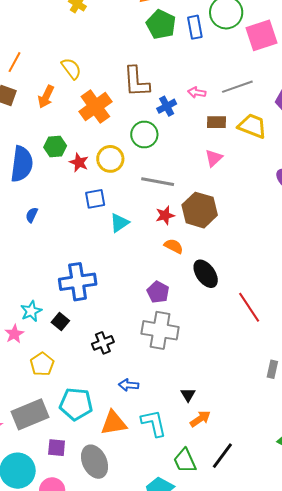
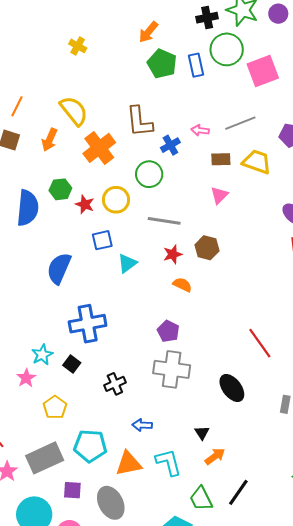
yellow semicircle: (71, 69) -> (74, 111), size x1.4
brown hexagon: (200, 210) -> (207, 248), size x0.7
blue semicircle: (32, 215) -> (59, 268), moved, size x2.0
black ellipse: (206, 274) -> (232, 388), moved

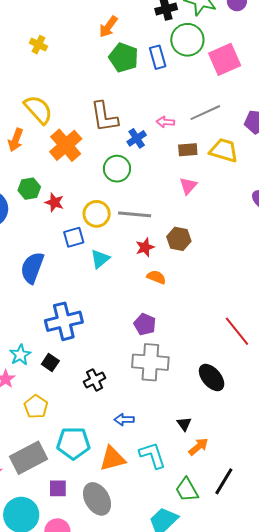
yellow circle: (116, 200) -> (97, 214), moved

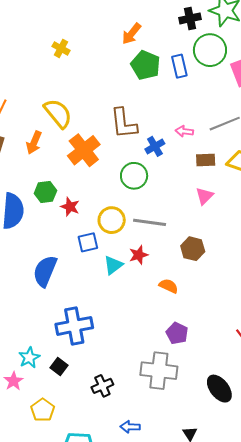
red star: (145, 247) -> (139, 255), moved
purple pentagon: (145, 324) -> (177, 333), moved

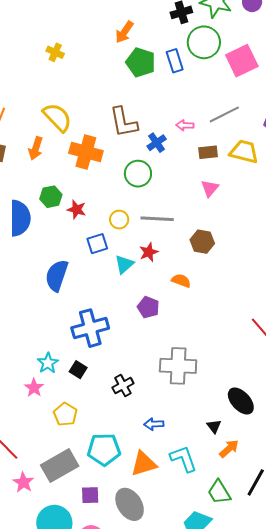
orange cross: (84, 150) -> (86, 152), turned -32
yellow circle: (112, 220) -> (119, 220), size x0.7
purple pentagon: (177, 333) -> (148, 307), moved
black ellipse: (219, 389) -> (241, 401), moved

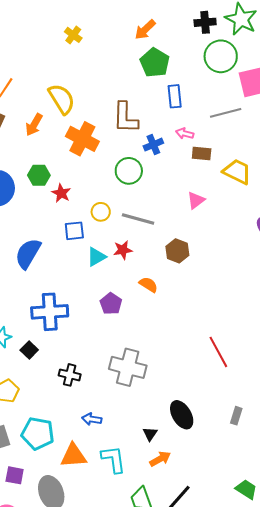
blue rectangle: (175, 61) -> (175, 96), moved
gray line: (224, 114) -> (226, 113), moved
brown rectangle: (208, 152) -> (202, 154), moved
black cross: (123, 386) -> (70, 375), turned 30

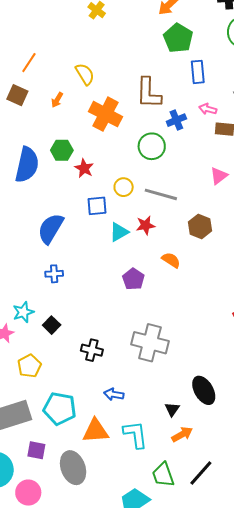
yellow semicircle: (62, 99) -> (85, 74), size x0.7
orange arrow: (34, 125) -> (57, 100), size x0.7
blue cross: (50, 312) -> (54, 274), moved, size x0.5

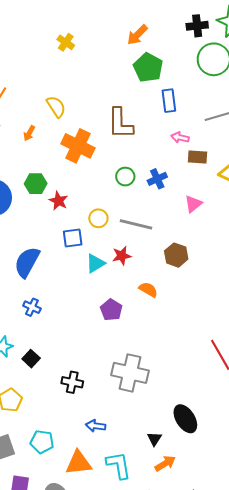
blue cross: (176, 120) -> (157, 179), moved
green circle: (152, 146) -> (125, 177), size x0.7
blue cross: (54, 274) -> (32, 307), turned 30
cyan pentagon: (60, 409) -> (42, 442), size x0.7

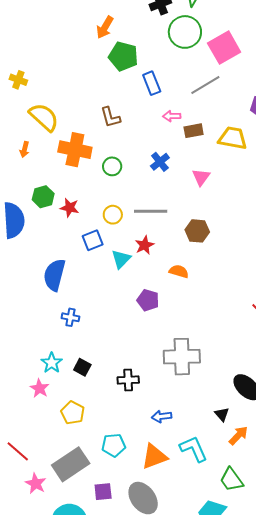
yellow cross: (66, 42) -> (18, 80), moved
yellow semicircle: (56, 107) -> (44, 117), size x1.4
brown L-shape: (120, 123) -> (110, 117), size x0.7
green circle: (125, 177) -> (112, 166), moved

